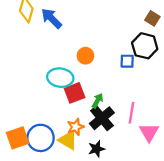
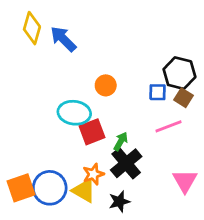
brown square: (152, 18) -> (184, 98), moved
pink line: (131, 113) -> (169, 126), moved, turned 60

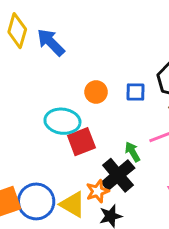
blue square: (158, 92) -> (135, 92), moved
green arrow: (121, 141) -> (133, 152), moved, turned -60
orange star: (93, 174) -> (97, 191), moved

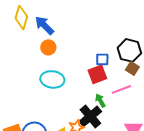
orange circle: (96, 92) -> (48, 47), moved
red square: (81, 142) -> (97, 74), moved

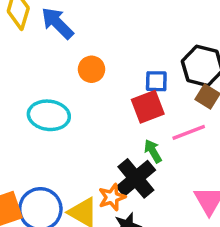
orange circle: (48, 47) -> (91, 69), moved
cyan ellipse: (52, 79) -> (49, 115), moved

